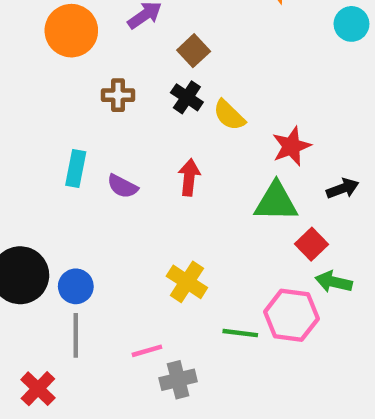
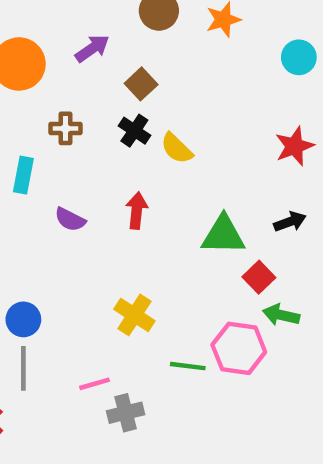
red star: (291, 146) -> (294, 146), moved
cyan rectangle: (76, 168) -> (23, 175), moved

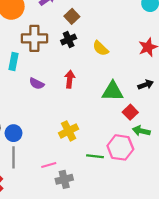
brown cross: (66, 128) -> (34, 38), size x1.6
black cross: (134, 131) -> (69, 39), turned 32
yellow semicircle: (177, 148) -> (101, 48), moved
yellow cross: (134, 315) -> (69, 131), turned 30

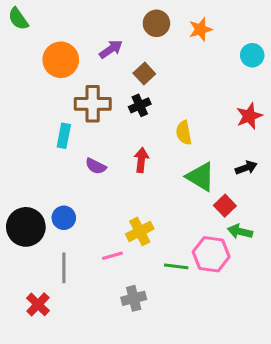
yellow semicircle: (101, 48) -> (184, 133), moved, turned 35
green triangle: (113, 91) -> (201, 177), turned 30
blue circle: (14, 133) -> (64, 218), moved
pink line: (49, 165) -> (112, 256), moved

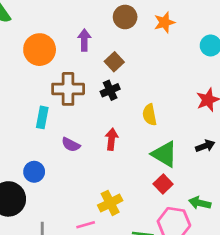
purple arrow: (111, 49) -> (84, 40), turned -55
red square: (225, 206) -> (163, 184), moved
blue circle: (64, 218) -> (34, 172), moved

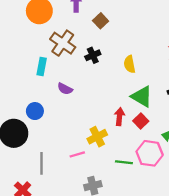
brown cross: (68, 89) -> (63, 43), turned 35
black cross: (110, 90) -> (93, 55), moved
red arrow: (112, 139) -> (120, 117), moved

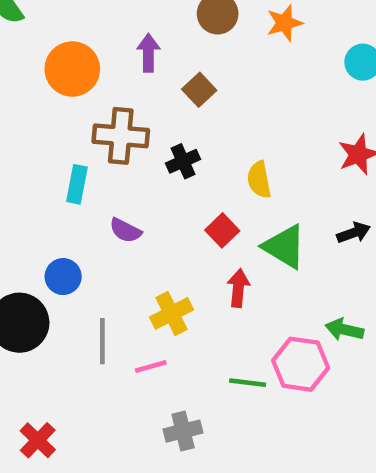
brown cross: (63, 43) -> (121, 136), turned -30
red square: (141, 121) -> (222, 230), moved
yellow cross: (97, 137) -> (171, 313), moved
gray line: (42, 163) -> (102, 341), moved

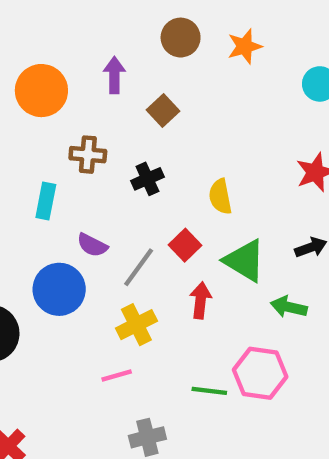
brown cross: (121, 136) -> (88, 155), size x0.7
blue circle: (63, 277) -> (59, 289), moved, size x1.5
green arrow: (344, 330) -> (289, 307), moved
gray line: (102, 341) -> (139, 267), moved, turned 36

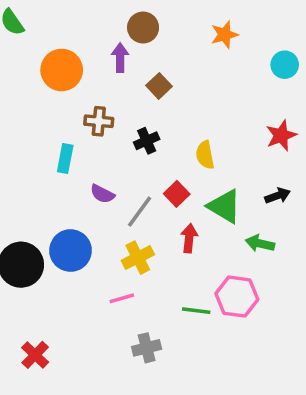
brown circle: (181, 38) -> (143, 28), moved
blue circle: (59, 289) -> (71, 251), moved

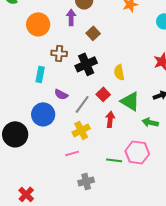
black cross: (147, 141) -> (86, 64), size x1.5
blue circle: (71, 251) -> (43, 114), moved
red cross: (35, 355) -> (26, 194), moved

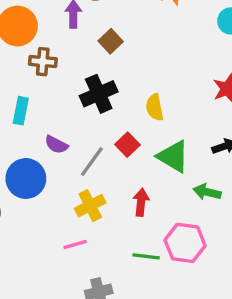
brown cross: (59, 53) -> (43, 62), moved
red arrow: (110, 119) -> (141, 202), moved

